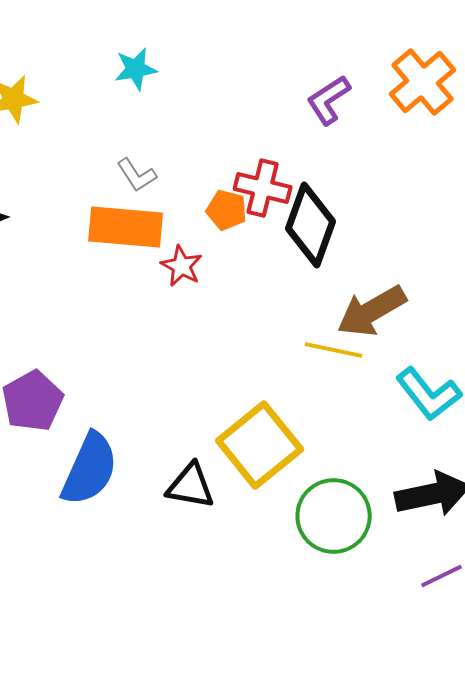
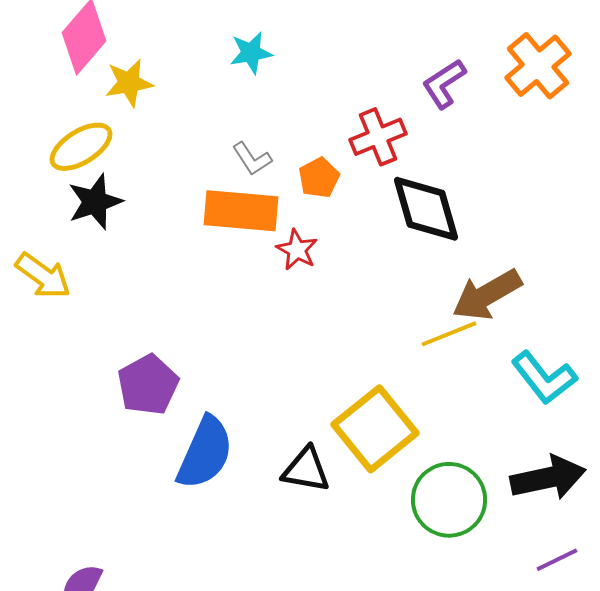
red cross: (263, 188) -> (378, 137), moved, turned -36
orange pentagon: (227, 210) -> (319, 178), moved, turned 30
black diamond: (311, 225) -> (426, 209), turned -36
yellow line: (334, 350) -> (449, 334), turned -34

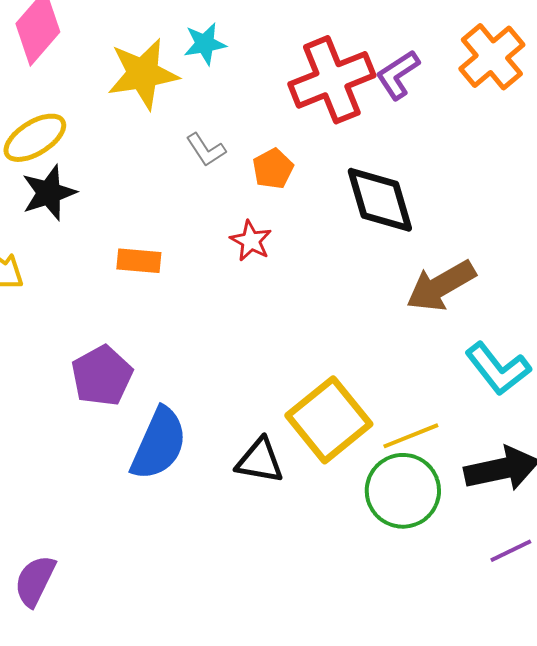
yellow star: (129, 83) -> (143, 74), moved, size x1.5
red cross: (378, 137) -> (332, 80), moved, size x1.5
orange rectangle: (241, 211) -> (139, 261), moved, size x0.6
yellow line: (449, 334) -> (411, 436), moved

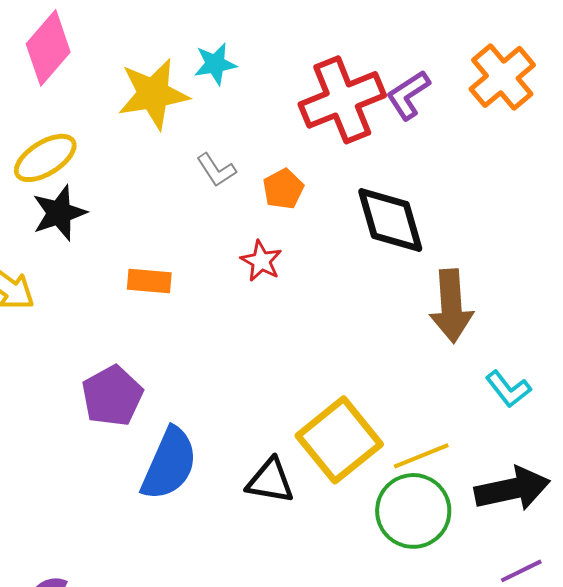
brown arrow: (441, 286) -> (451, 306), turned -64
cyan L-shape: (498, 369) -> (508, 389), size x0.7

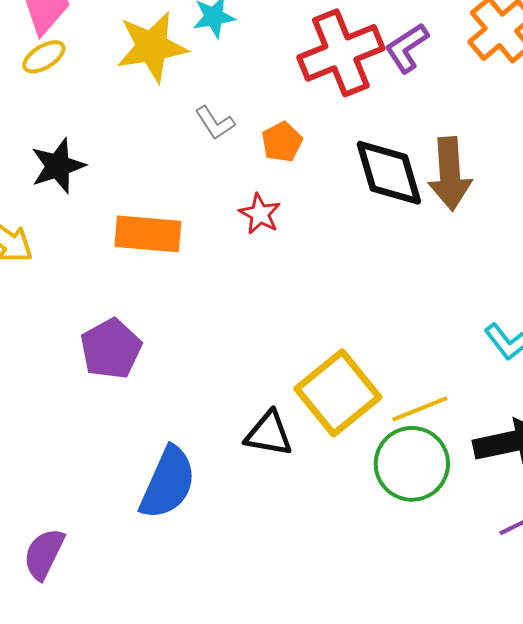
yellow ellipse: (45, 158) -> (44, 57), moved, size x0.7
orange rectangle: (149, 281) -> (148, 234), size x1.5
brown arrow: (451, 306) -> (450, 174), moved
blue semicircle: (169, 464) -> (168, 483), moved

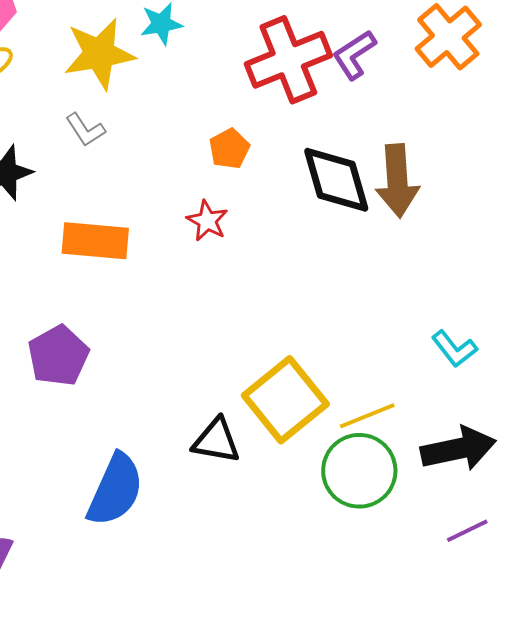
gray L-shape: (215, 123) -> (85, 130), moved

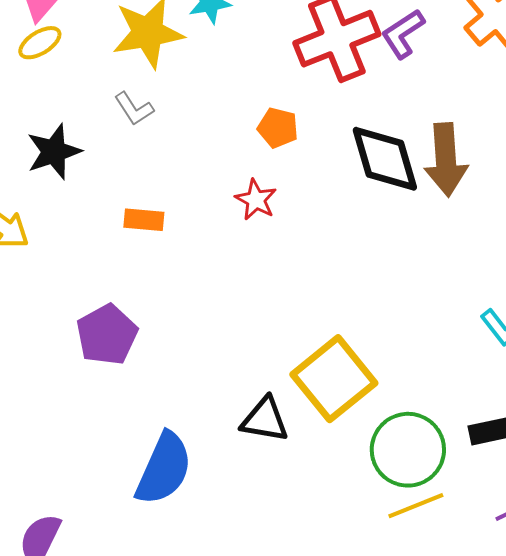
orange pentagon: (229, 149) -> (278, 128), turned -30
orange rectangle: (95, 241) -> (144, 220), size x0.6
yellow line: (367, 416) -> (416, 506), moved

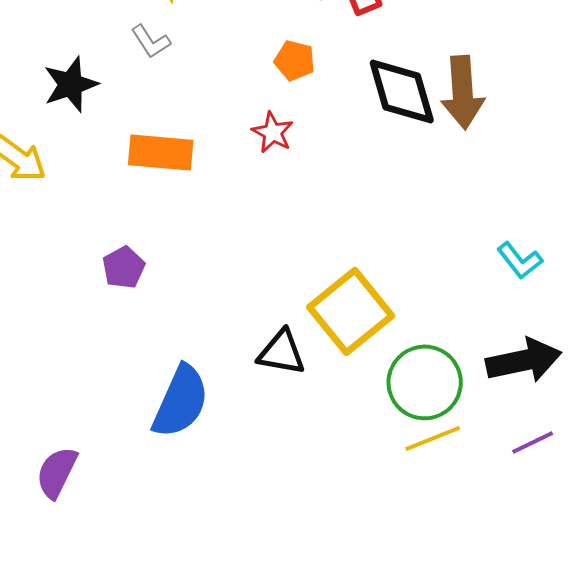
orange rectangle: (144, 220) -> (161, 152), size x1.6
purple pentagon: (107, 335) -> (124, 267), size x0.7

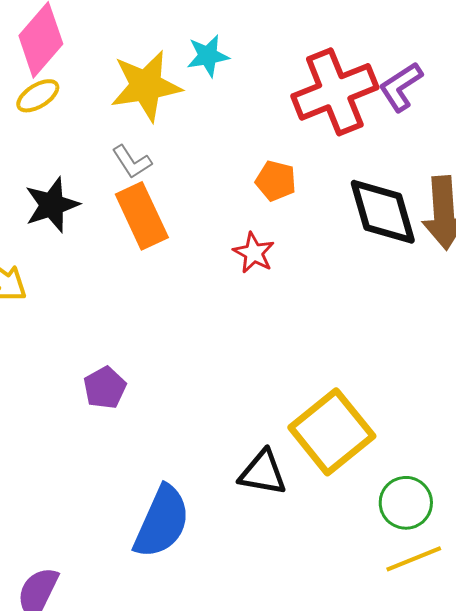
orange rectangle: (161, 152) -> (142, 216), moved, turned 60
green circle: (425, 382) -> (406, 503), size x0.7

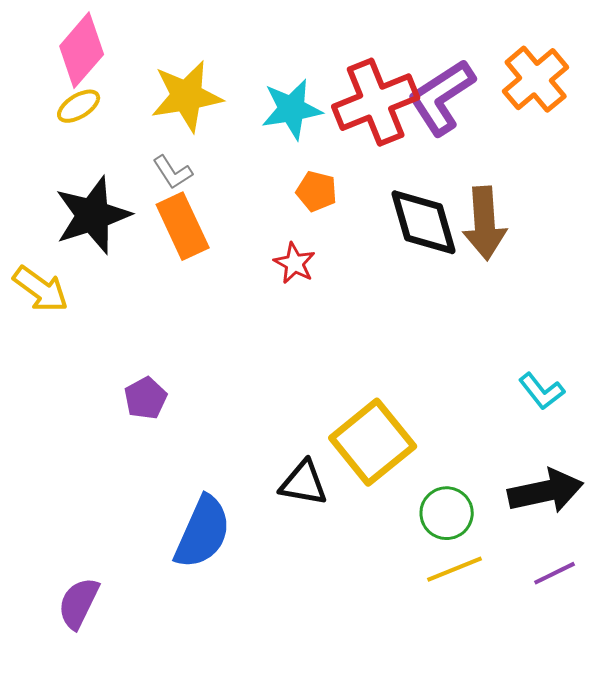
cyan star: (208, 56) -> (292, 109), moved, size x1.4
purple L-shape: (401, 87) -> (442, 97), size x1.5
black star: (52, 205) -> (93, 215), size x1.4

